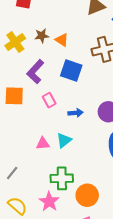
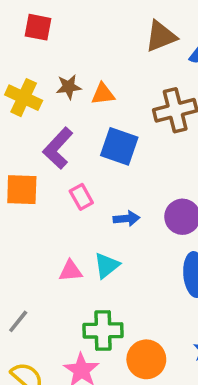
orange triangle: (62, 40) -> (103, 94), turned -40
yellow cross: (15, 42) -> (24, 98), turned -30

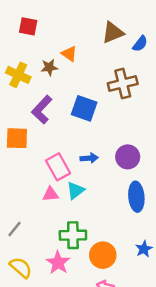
orange triangle: (103, 94) -> (69, 54), moved, turned 42
pink rectangle: (81, 197) -> (58, 167), moved, size x1.5

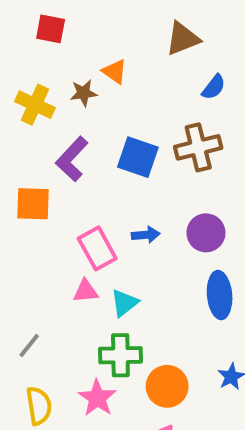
blue semicircle: (140, 44) -> (214, 87), moved
brown cross: (123, 84) -> (198, 147), moved
cyan triangle: (75, 190) -> (124, 303), moved
yellow semicircle: (21, 268) -> (39, 406), turned 40

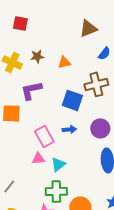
orange triangle: (115, 72) -> (64, 62), moved, turned -48
blue square: (138, 157) -> (72, 100), moved
purple L-shape: (72, 159) -> (31, 90), turned 35

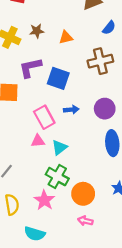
blue square: (72, 100) -> (58, 78), moved
green cross: (56, 191) -> (57, 177), turned 30

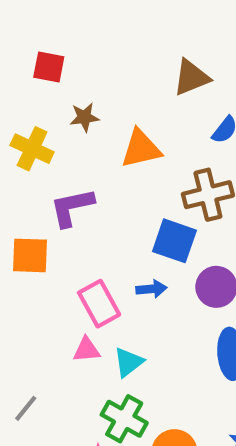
brown star: (37, 31) -> (84, 117), moved
orange triangle: (66, 37) -> (141, 149), size x1.5
blue square: (58, 78) -> (174, 241), moved

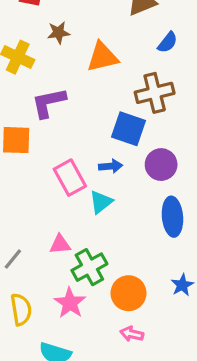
pink triangle: (87, 350) -> (60, 244), moved
cyan triangle: (128, 362) -> (101, 202), moved
green cross: (124, 419) -> (89, 267), turned 32

